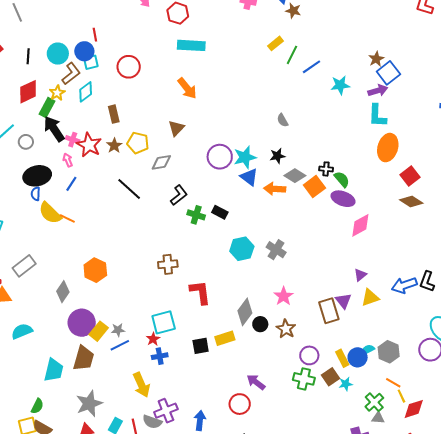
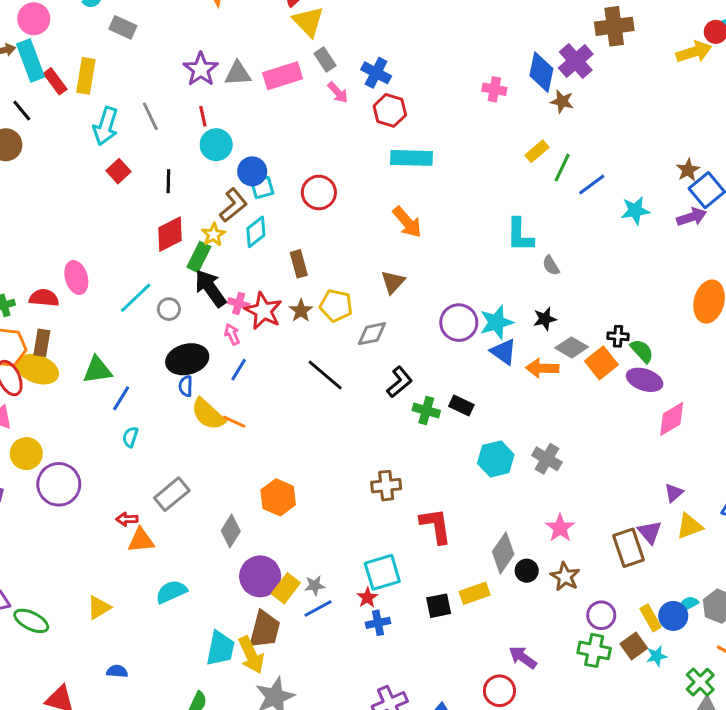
red line: (95, 35) -> (203, 116), moved
cyan circle: (58, 54) -> (216, 145), moved
cyan L-shape: (377, 116) -> (520, 235), moved
yellow arrow: (141, 385) -> (251, 655), moved

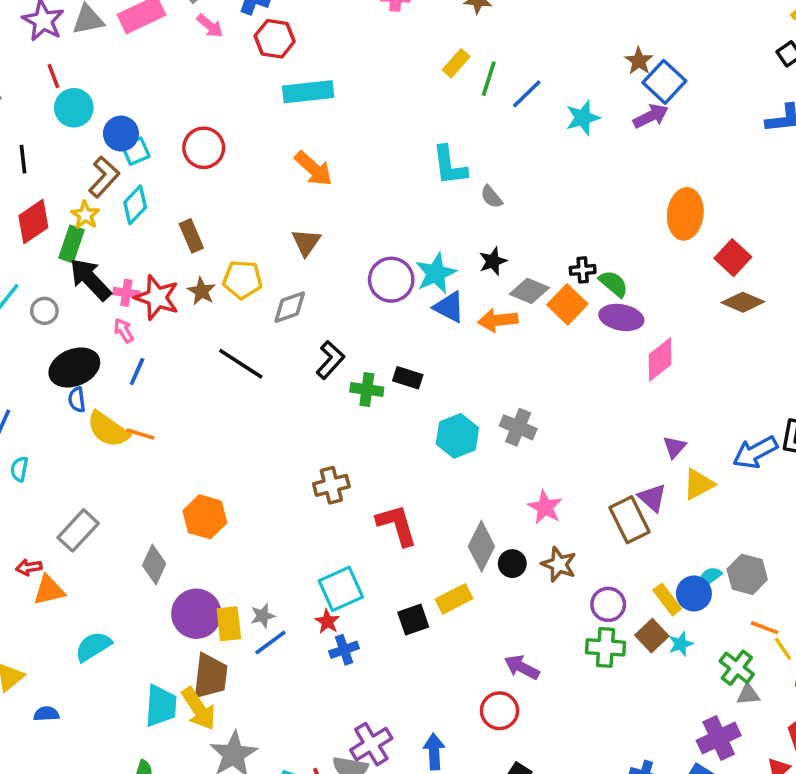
yellow rectangle: (286, 588) -> (229, 624), turned -36
blue semicircle: (117, 671) -> (46, 714), moved

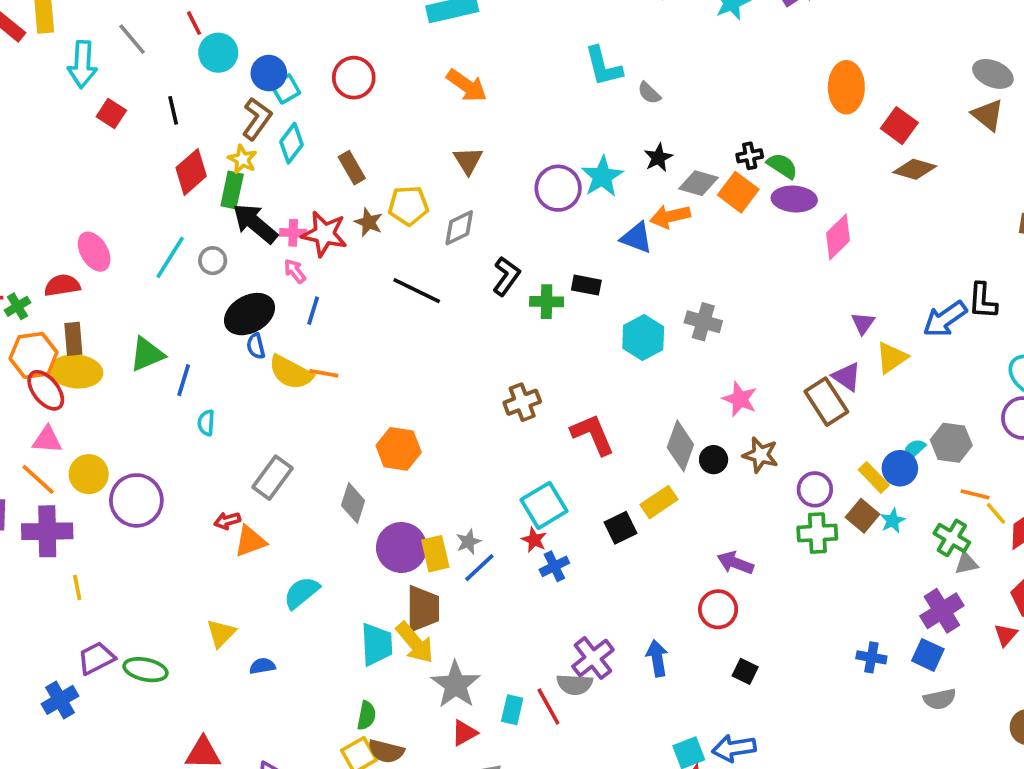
blue triangle: (449, 307) -> (637, 238), moved

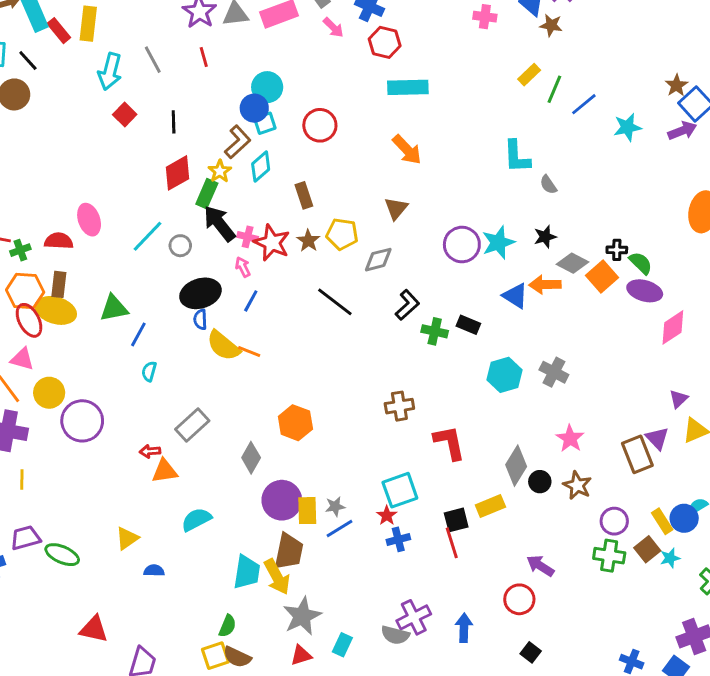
cyan circle: (218, 53) -> (267, 87), moved
red line: (548, 706) -> (452, 543), moved

